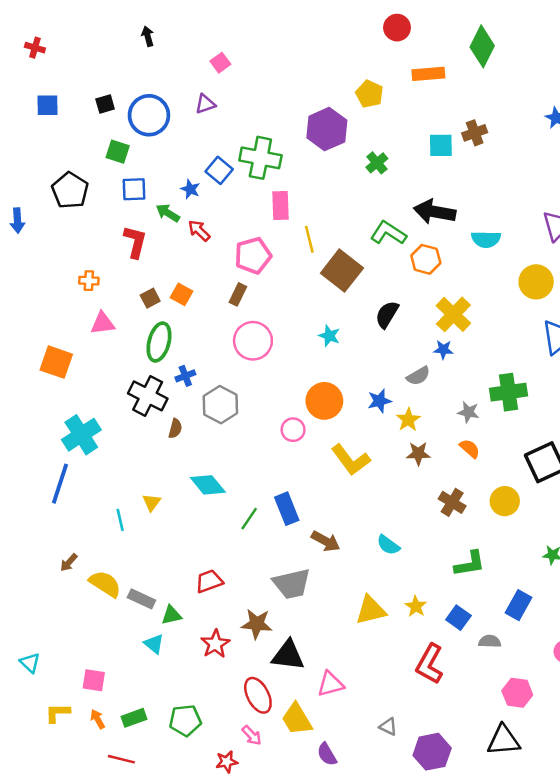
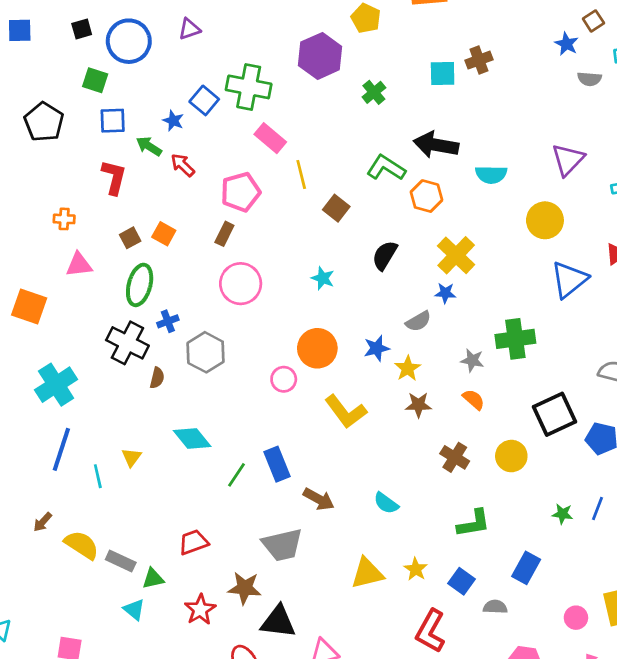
pink rectangle: (281, 205) -> (270, 138), turned -48
brown square: (342, 271) -> (336, 208), size x0.6
blue line: (60, 484) -> (61, 449), moved

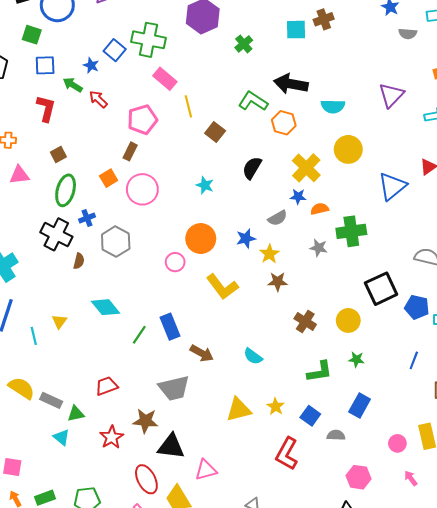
yellow circle: (545, 220) -> (348, 149), moved
orange square: (164, 234) -> (109, 178), moved, turned 30
orange semicircle: (474, 399) -> (320, 209), moved, turned -54
green star: (562, 514) -> (356, 359), moved

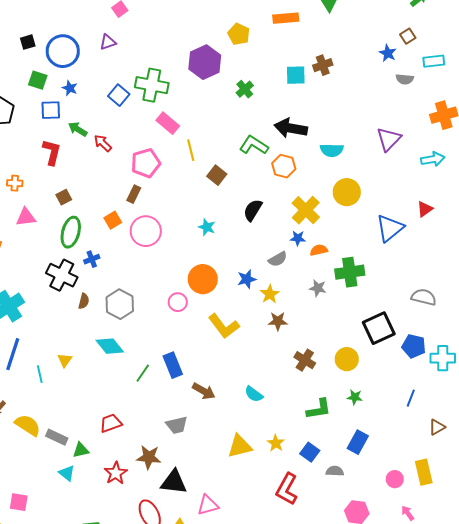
blue star: (91, 65) -> (70, 88), moved
gray hexagon: (116, 242) -> (120, 304), moved
gray trapezoid: (174, 388) -> (177, 425), size x0.7

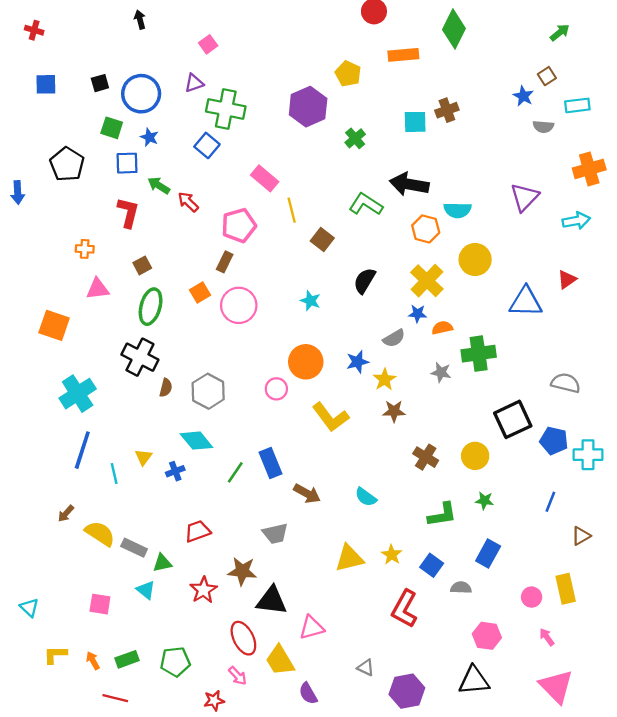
green cross: (152, 85) -> (226, 109), moved
orange hexagon: (284, 166) -> (426, 229), moved
blue triangle: (390, 228) -> (526, 302), turned 40
blue cross: (92, 259) -> (175, 471), moved
pink square: (19, 502) -> (100, 604), moved

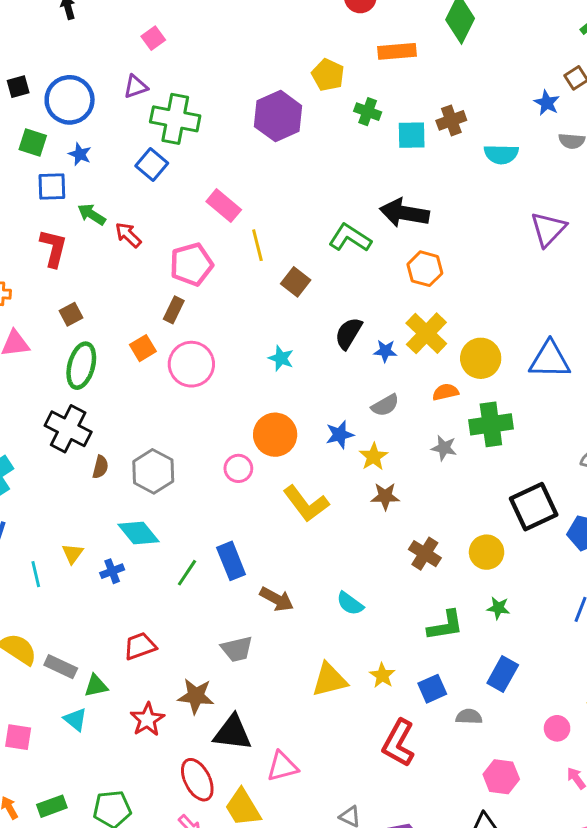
green cross: (355, 138) -> (368, 112), moved, turned -30
cyan semicircle: (457, 210) -> (501, 154), moved
yellow circle: (475, 260) -> (481, 358), moved
blue star: (417, 314) -> (385, 351), moved
blue square: (432, 565) -> (432, 689), turned 30

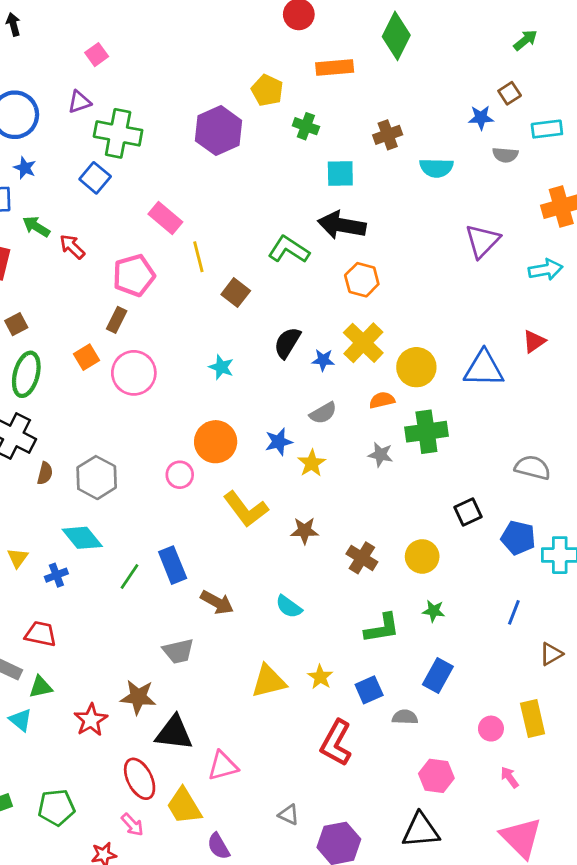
blue star: (547, 103) -> (481, 118), turned -30
cyan square: (412, 135) -> (340, 174), moved
brown star: (385, 496) -> (305, 531), moved
black square: (534, 507) -> (468, 512), size x0.6
red trapezoid: (140, 646) -> (41, 634), moved, turned 32

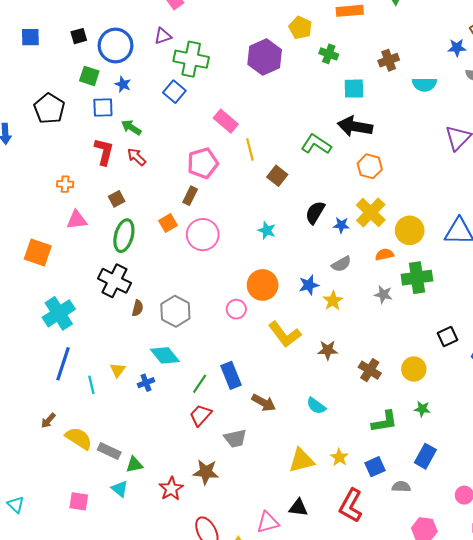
red arrow: (72, 247) -> (137, 157), moved
red trapezoid: (41, 634) -> (201, 415), moved, turned -60
black triangle: (174, 733) -> (298, 508), moved, size x0.7

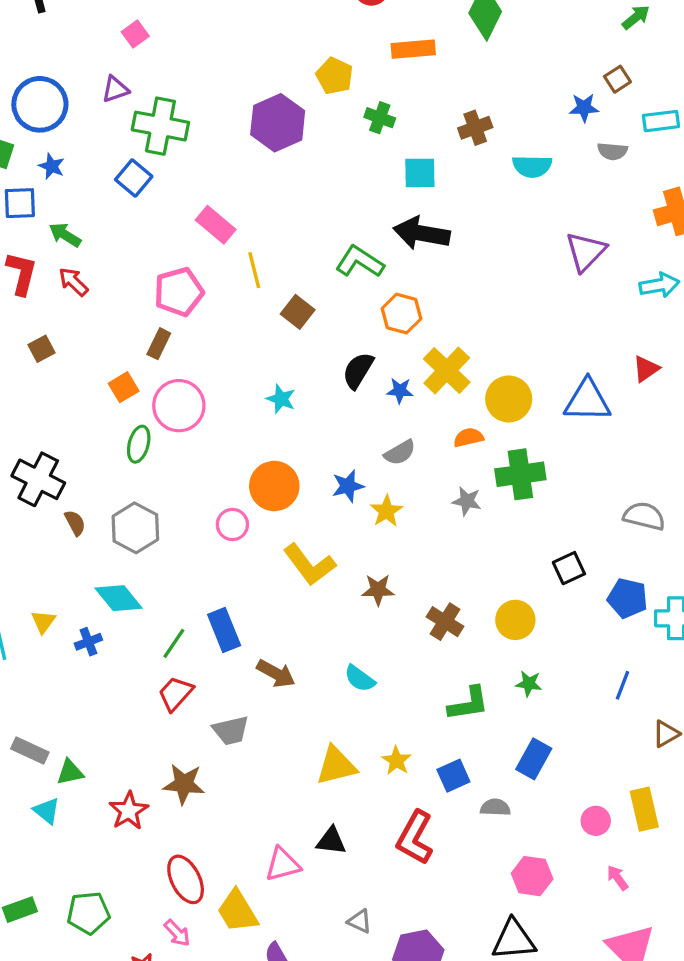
orange hexagon: (370, 166) -> (402, 314), moved
green ellipse: (124, 236) -> (139, 444), moved, size x0.7
brown semicircle: (138, 308) -> (75, 523), turned -42

